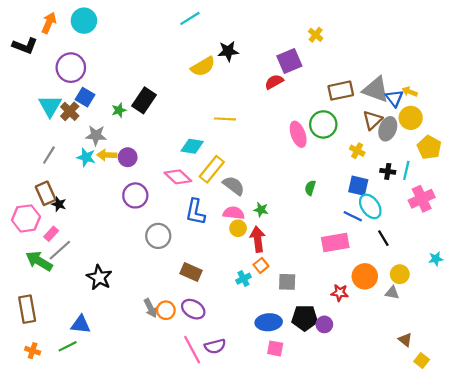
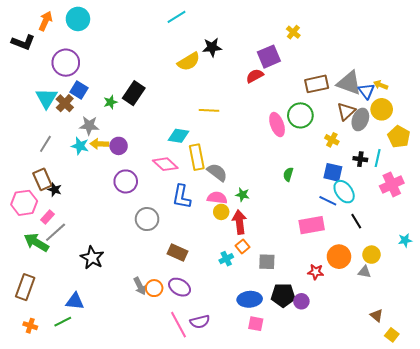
yellow rectangle: (212, 169) -> (197, 157), turned -50
brown rectangle: (27, 309) -> (25, 287), turned 30

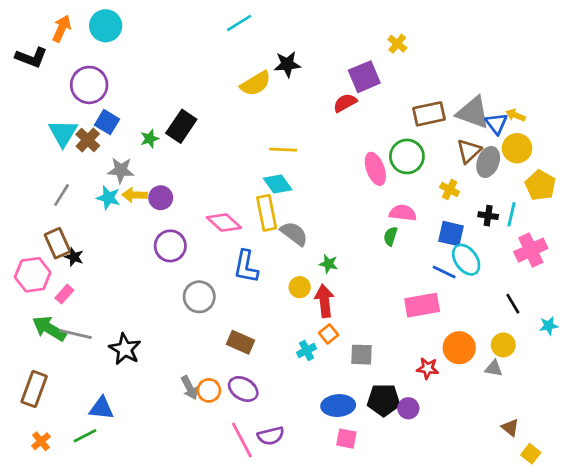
cyan diamond: (179, 136) -> (278, 184), moved, turned 45
pink semicircle: (217, 198) -> (403, 213), moved
black line: (356, 221) -> (513, 304), moved
gray line: (56, 232) -> (75, 334), moved, turned 55
orange cross: (30, 326) -> (41, 441), turned 32

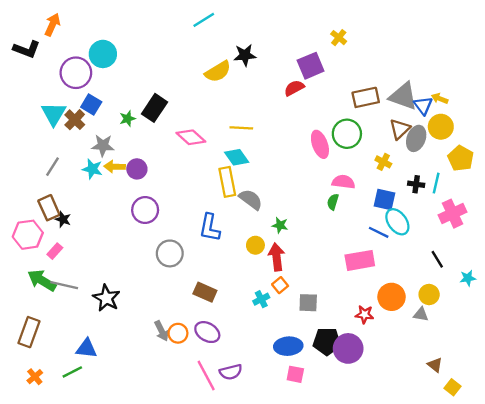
cyan circle: (106, 26) -> (103, 54), moved
pink diamond: (224, 223) -> (191, 137), moved
purple circle: (408, 408) -> (348, 348), size x1.6

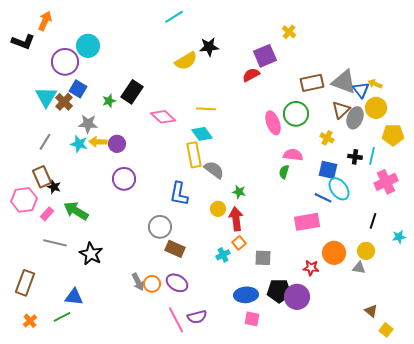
yellow pentagon: (461, 158) -> (393, 135), turned -30
gray circle: (170, 253) -> (160, 227), moved
black line: (437, 259) -> (373, 221), turned 49
green arrow: (42, 280) -> (76, 211), moved

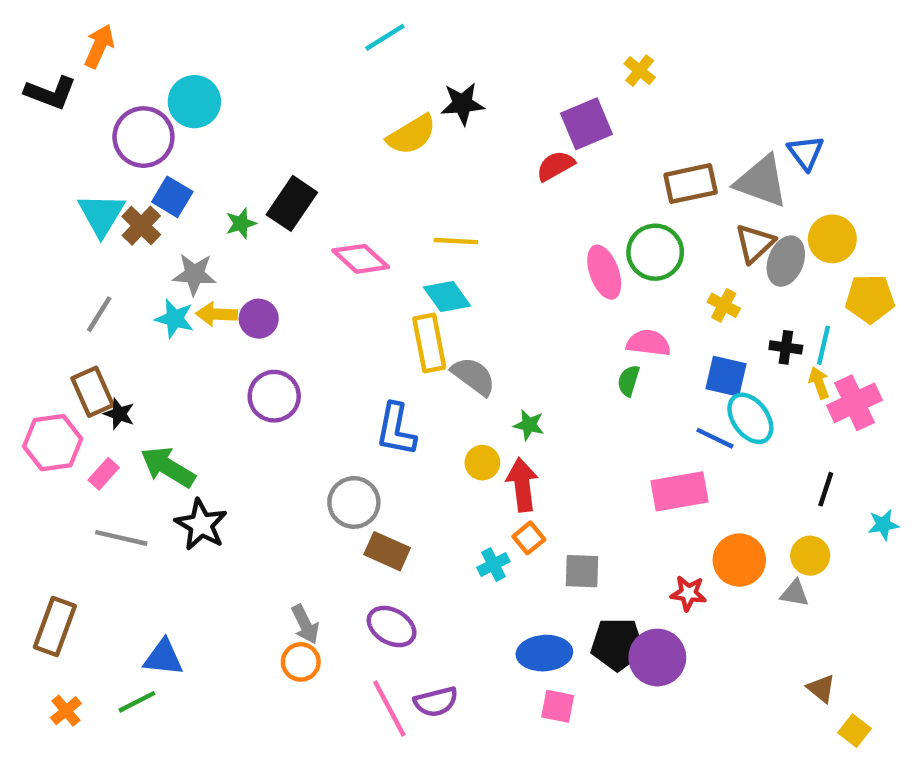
yellow arrow: (375, 84) -> (819, 383), moved, turned 48
blue triangle: (361, 90) -> (806, 153), moved
black star: (91, 254) -> (201, 525), moved
orange circle: (152, 284) -> (301, 662), moved

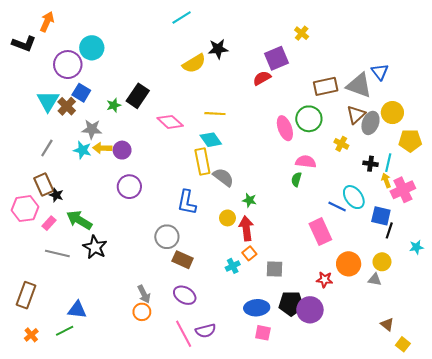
blue square: (726, 376) -> (381, 216), moved
pink rectangle: (679, 491) -> (320, 232), turned 75

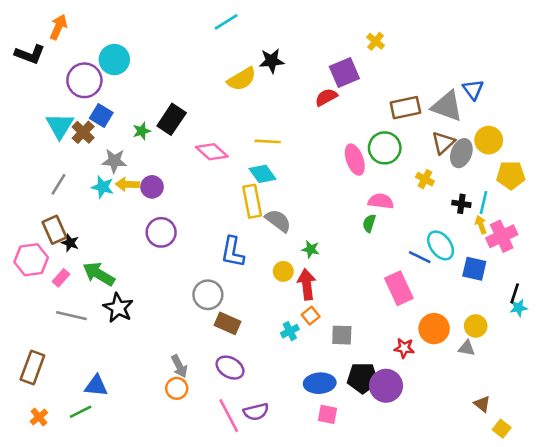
black line: (389, 230) -> (515, 293), moved

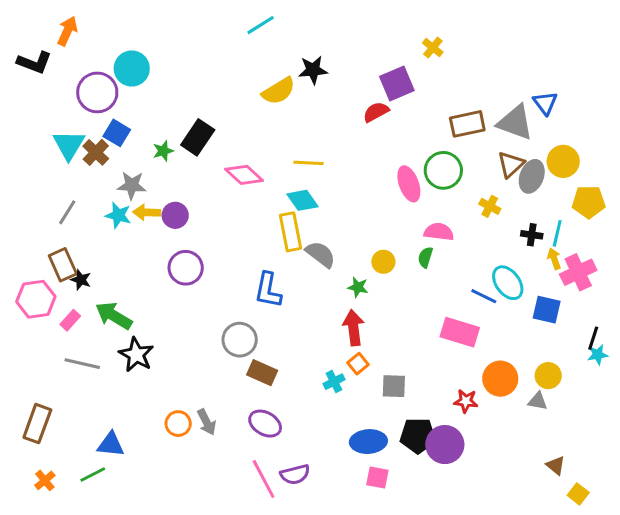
yellow circle: (283, 271) -> (383, 262), moved
pink rectangle: (399, 288) -> (460, 332), turned -48
orange circle: (177, 388) -> (178, 424), moved

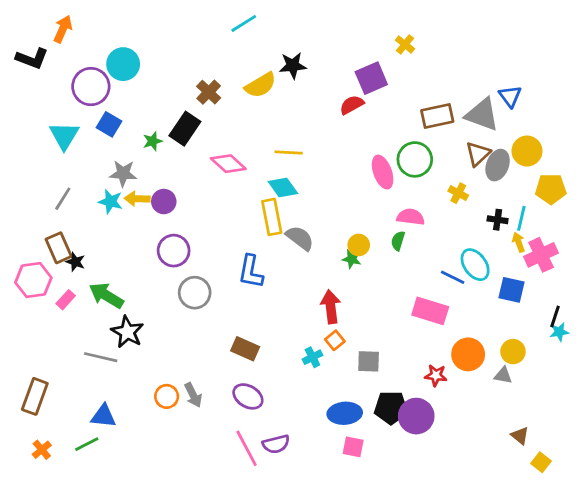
brown cross: (96, 152) -> (209, 92), moved
green star: (358, 287) -> (352, 259), moved
gray circle: (240, 340) -> (195, 293), moved
gray line: (82, 364) -> (101, 357), moved

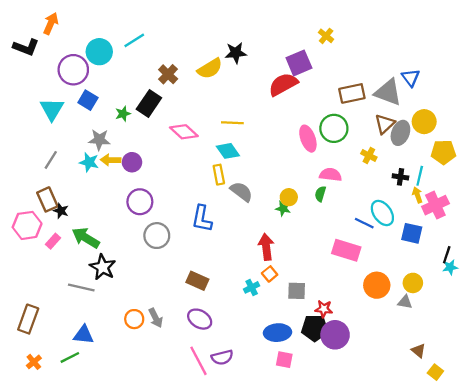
cyan line: (244, 23) -> (134, 40), moved
red semicircle: (352, 105) -> (283, 84), size x1.5
yellow rectangle: (272, 217) -> (219, 175), size x0.7
red star: (436, 375) -> (324, 309), moved

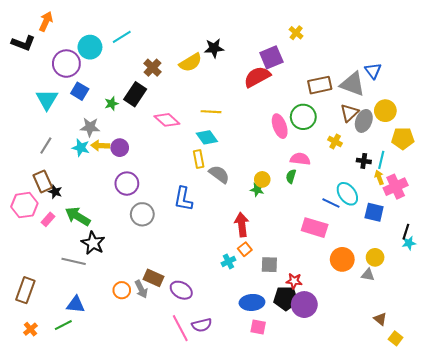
brown rectangle: (197, 281) -> (154, 278), moved

